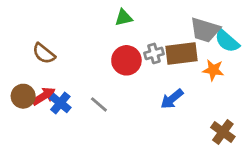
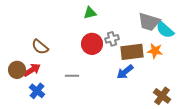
brown semicircle: (44, 53) -> (40, 47), moved
brown rectangle: (182, 53) -> (132, 52), moved
blue cross: (60, 103) -> (37, 91), moved
gray line: (99, 104) -> (72, 76), turned -40

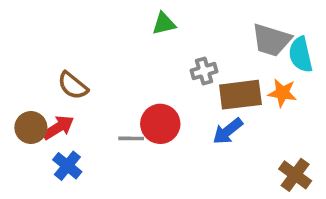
cyan semicircle: (165, 30) -> (301, 55), turned 36
red circle: (92, 44) -> (160, 124), moved

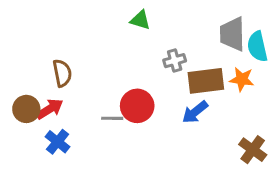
green triangle: (164, 24) -> (140, 20), turned 30
gray trapezoid: (271, 40) -> (232, 34), turned 72
brown semicircle: (73, 86) -> (62, 73), turned -140

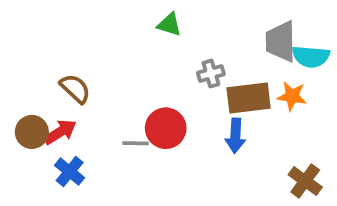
cyan semicircle: (257, 47) -> (311, 57), turned -72
brown semicircle: (62, 73) -> (75, 89), turned -36
blue arrow: (195, 112) -> (235, 136), turned -48

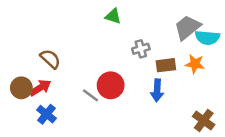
gray trapezoid: (281, 41) -> (187, 27), turned 52
brown rectangle: (249, 98) -> (166, 65), size x0.7
gray line: (136, 143) -> (90, 95), turned 36

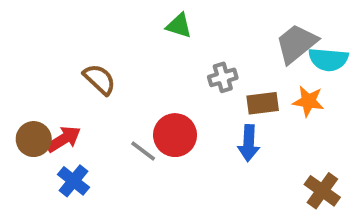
brown semicircle: (50, 59) -> (99, 79), moved

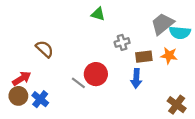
brown semicircle: (99, 79) -> (45, 49), moved
brown circle: (34, 139) -> (18, 96), moved
red arrow: (64, 139) -> (22, 78), moved

